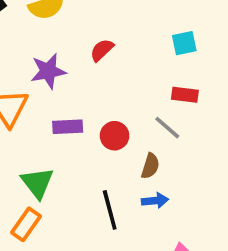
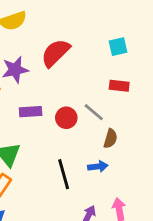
red semicircle: (102, 50) -> (55, 53), size x1.6
gray line: (167, 128) -> (94, 112), moved
brown semicircle: (150, 166) -> (110, 139), moved

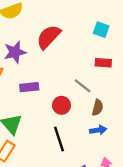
cyan square: (118, 47) -> (101, 30), turned 35
red circle: (66, 118) -> (61, 105), moved
blue arrow: (98, 166) -> (98, 130), moved

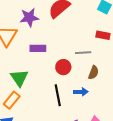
gray line: (83, 86) -> (83, 53), turned -49
blue arrow: (98, 130) -> (81, 92), moved

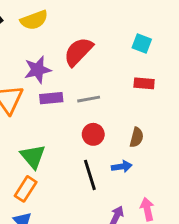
purple rectangle: (38, 48) -> (51, 98), moved
gray line: (83, 53) -> (89, 99), moved

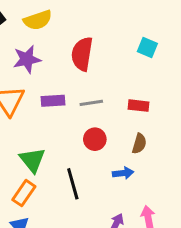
red semicircle: (78, 52) -> (82, 54), turned -36
purple star: (38, 70) -> (27, 59), moved
red rectangle: (144, 83) -> (138, 106), moved
black line: (90, 175) -> (73, 184), moved

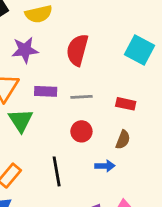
cyan square: (147, 47) -> (139, 50), size x1.5
green triangle: (32, 160) -> (21, 120), moved

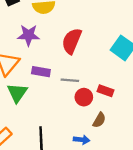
red circle: (81, 131) -> (84, 97), moved

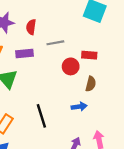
red semicircle: (72, 41) -> (31, 27), moved, size x0.6
gray line: (70, 80) -> (55, 43), moved

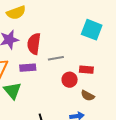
red semicircle: (31, 27) -> (34, 44), size x1.5
brown semicircle: (91, 84) -> (88, 96), turned 104

